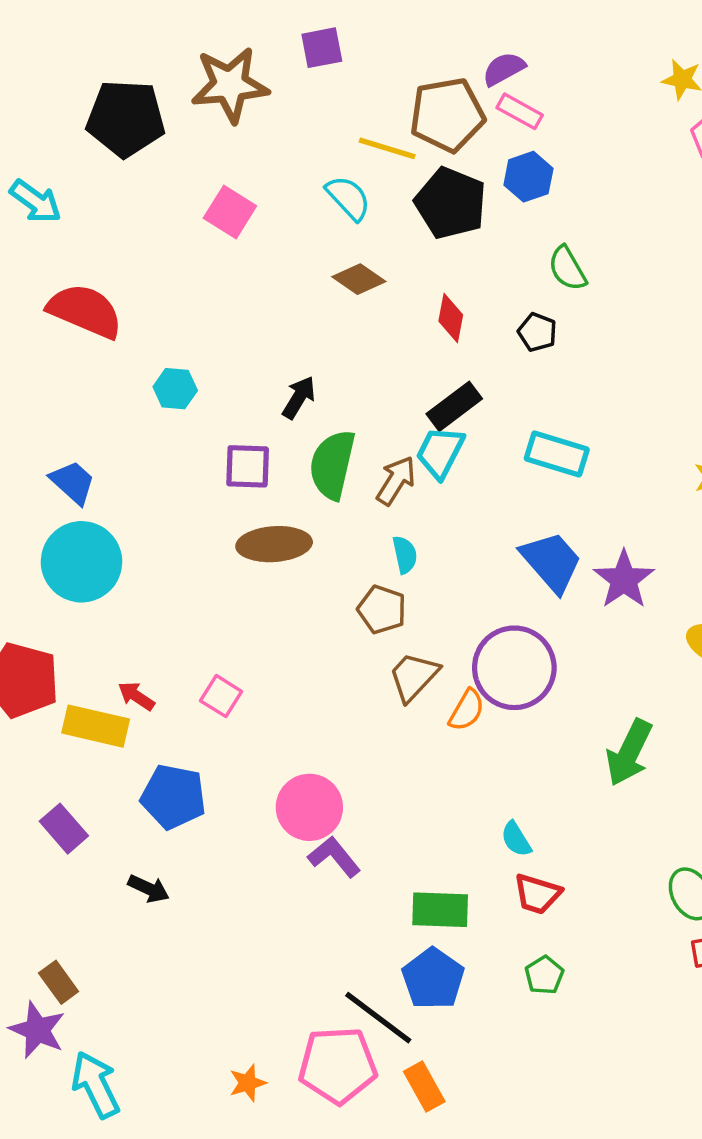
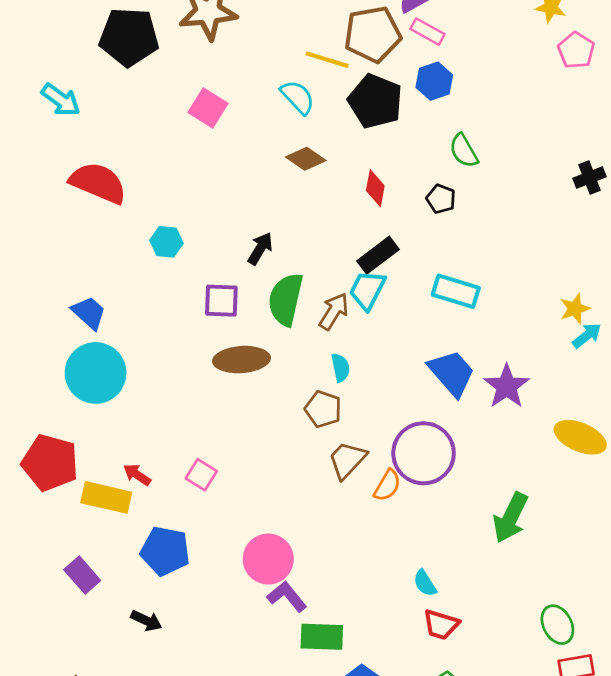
green rectangle: (440, 910) -> (322, 637), moved

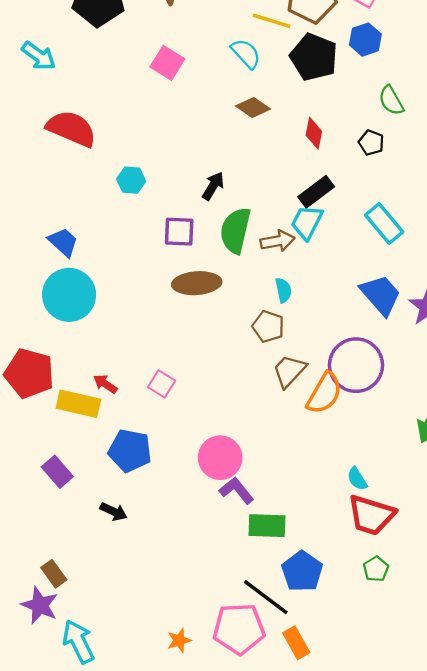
cyan rectangle: (456, 291) -> (384, 223), turned 33
brown arrow: (334, 311) -> (278, 241), turned 48
orange semicircle: (387, 485) -> (324, 393), size x1.5
red trapezoid: (441, 625) -> (371, 515), size x1.5

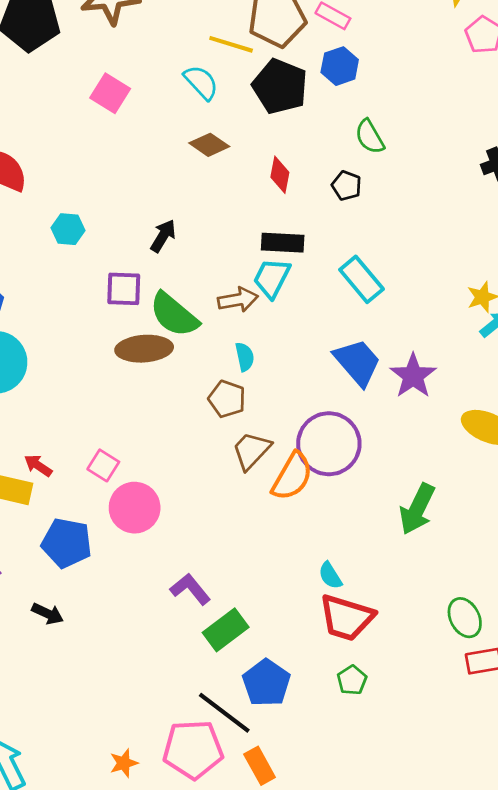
black rectangle: (316, 192) -> (283, 243), turned 40
green semicircle: (235, 230) -> (174, 315), moved, turned -63
pink circle: (220, 458) -> (135, 508), moved
green rectangle: (267, 526) -> (226, 630), turned -39

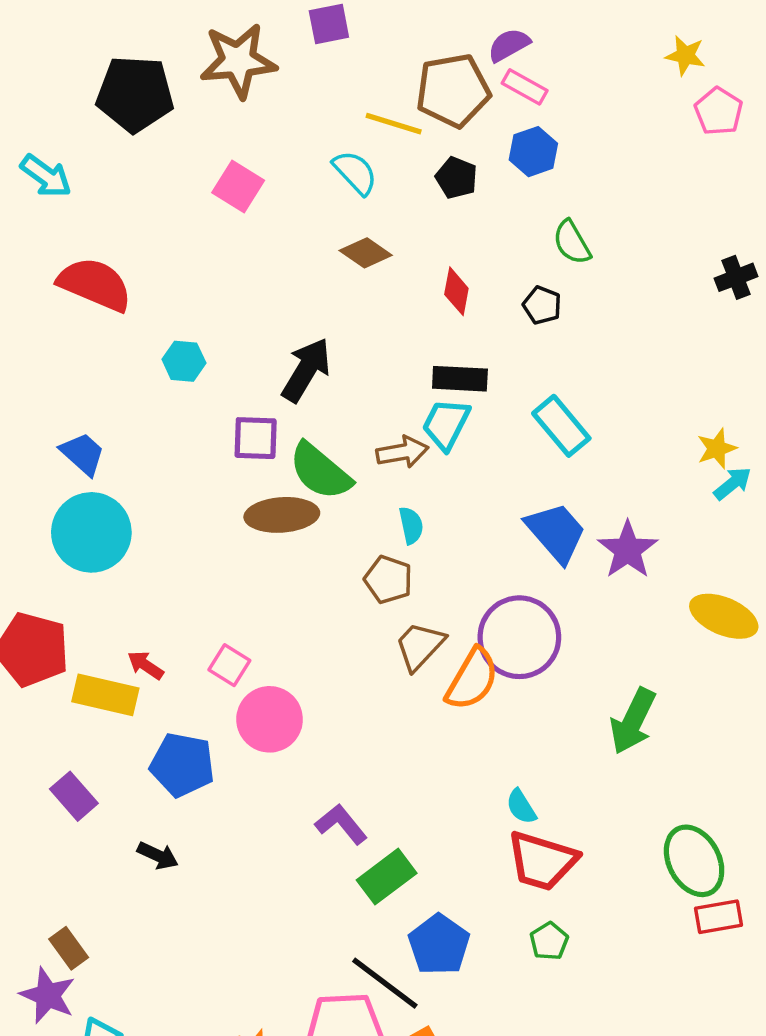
black pentagon: (280, 86) -> (456, 178), size x0.6
black arrow: (163, 236) -> (306, 370), size x1.5
green ellipse: (465, 618) -> (694, 861), size x1.4

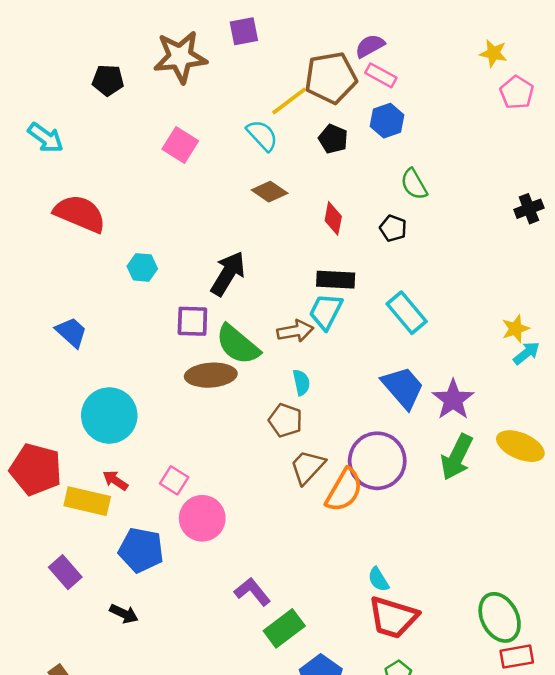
black pentagon: (135, 94) -> (108, 80), size x0.6
yellow line: (394, 124) -> (289, 101), turned -54
cyan circle: (91, 532) -> (109, 415), moved
green arrow: (633, 721) -> (457, 457), moved

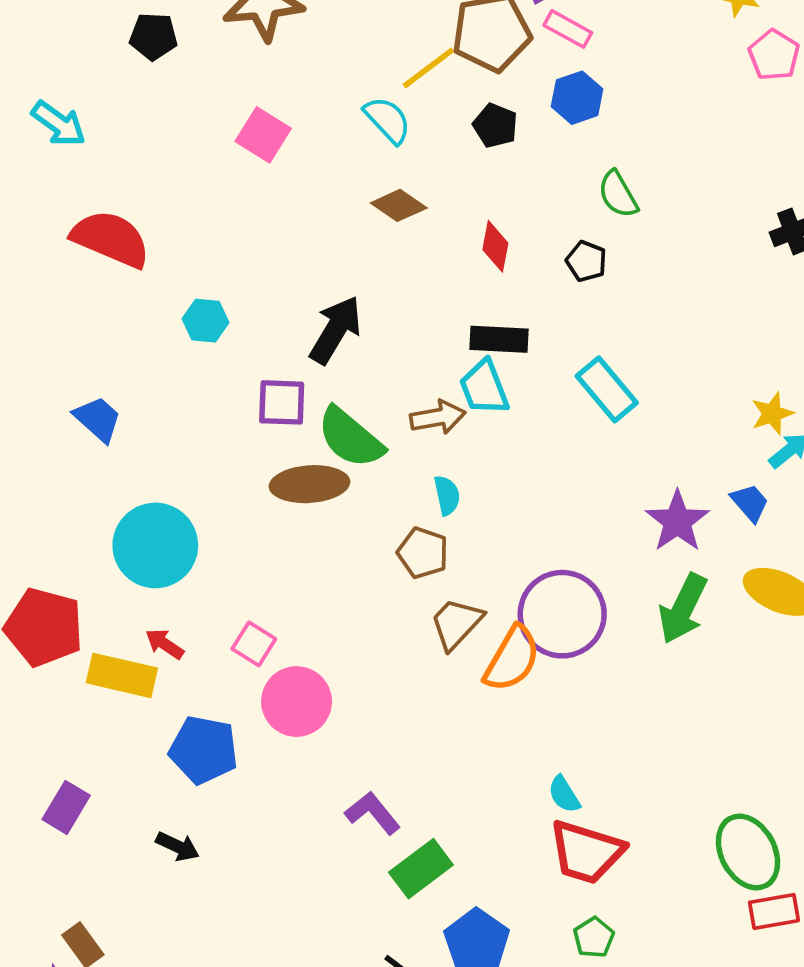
cyan trapezoid: (326, 311) -> (484, 388), turned -48
blue trapezoid: (403, 387) -> (750, 503), moved, size x0.6
purple rectangle: (65, 572) -> (66, 807), moved, turned 72

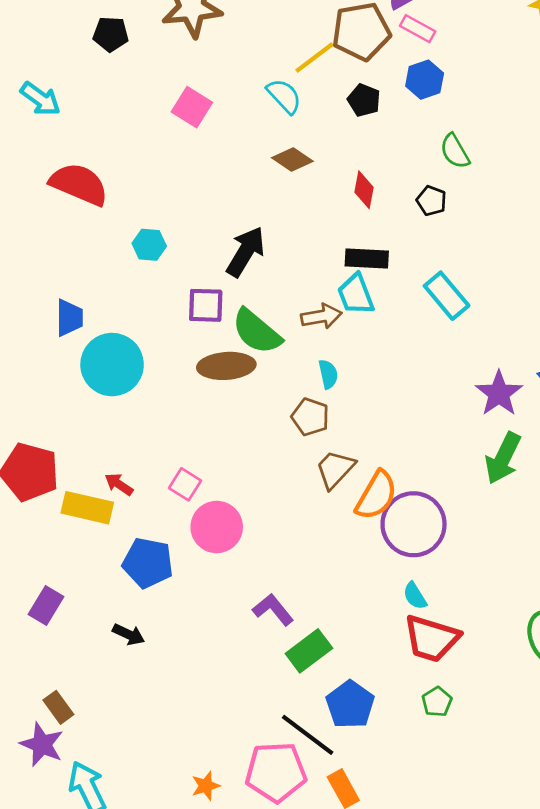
blue trapezoid: (98, 419) -> (69, 318), turned 48
cyan circle: (155, 545) -> (112, 365), moved
purple circle: (562, 614) -> (414, 524), moved

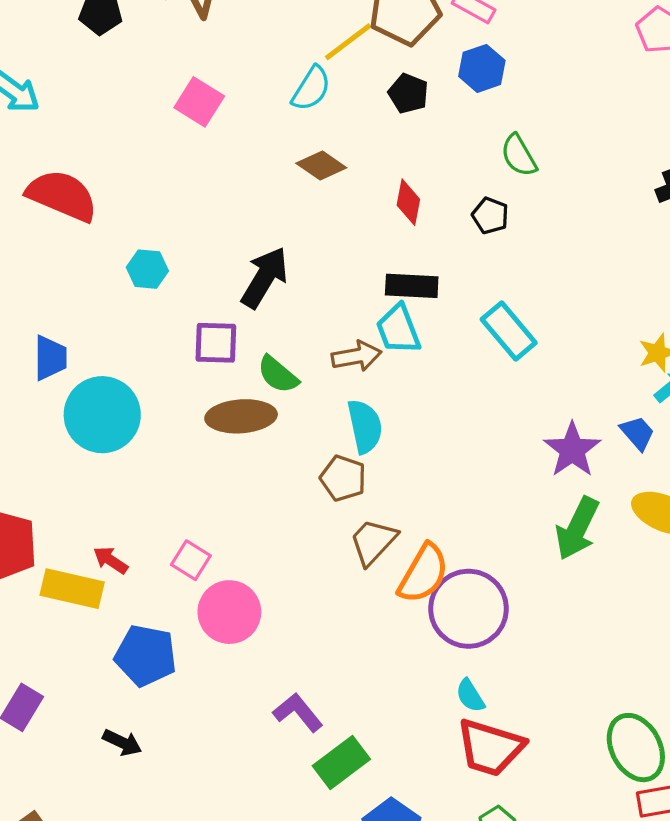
cyan semicircle: (284, 96) -> (311, 88), turned 75
green semicircle: (257, 332) -> (278, 375), size x0.7
cyan semicircle: (328, 374) -> (365, 426), size x1.5

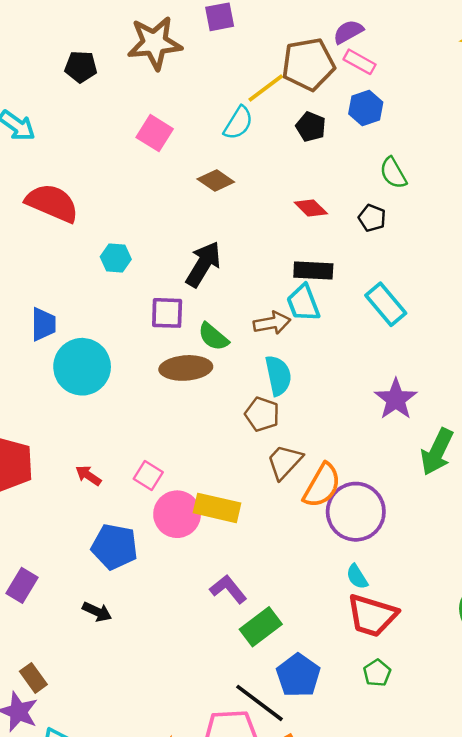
brown diamond: (321, 165) -> (216, 181), moved
red diamond: (408, 202) -> (311, 208), turned -56
purple star: (572, 450) -> (396, 399), moved
yellow rectangle: (72, 589) -> (217, 508), moved

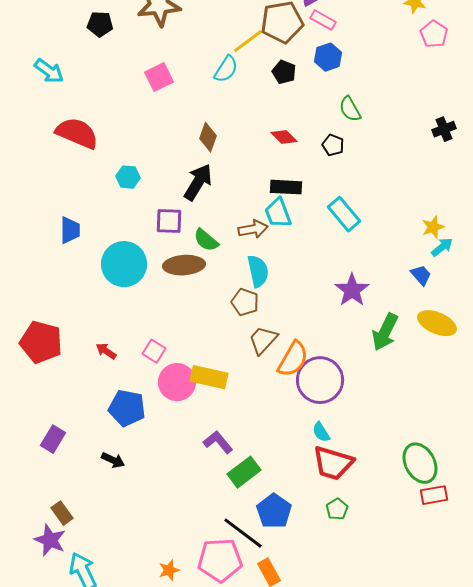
pink square: (155, 133) -> (159, 77), turned 32
brown diamond: (216, 181) -> (208, 137), moved, turned 76
cyan circle: (82, 367) -> (124, 264), moved

